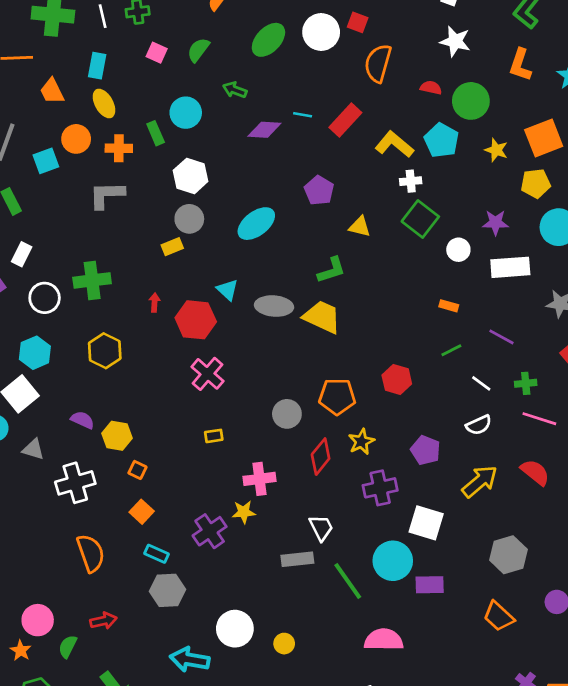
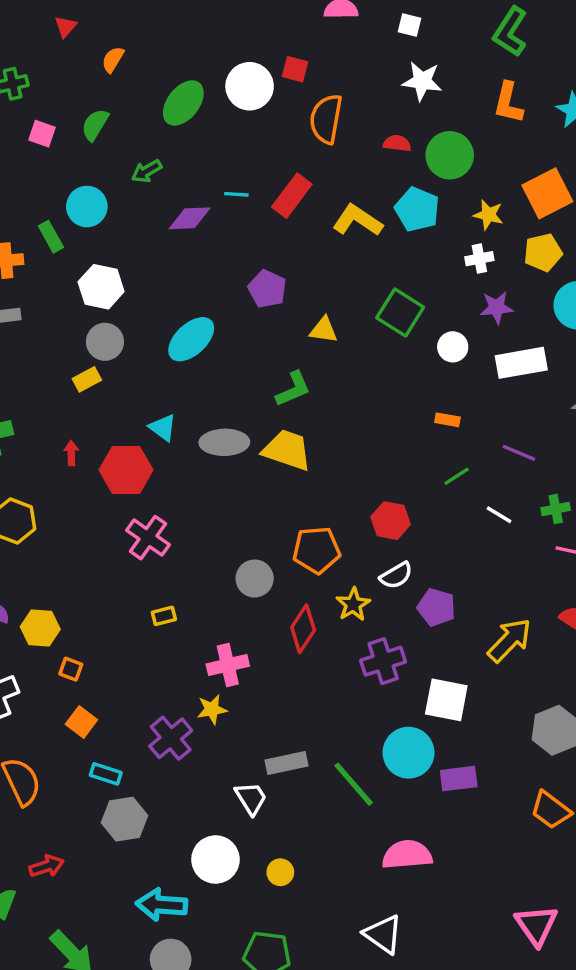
green arrow: (235, 90) -> (147, 171), turned -45
white cross: (411, 181) -> (479, 259), moved
white semicircle: (479, 425) -> (396, 576), moved
white trapezoid: (321, 528) -> (251, 798), moved

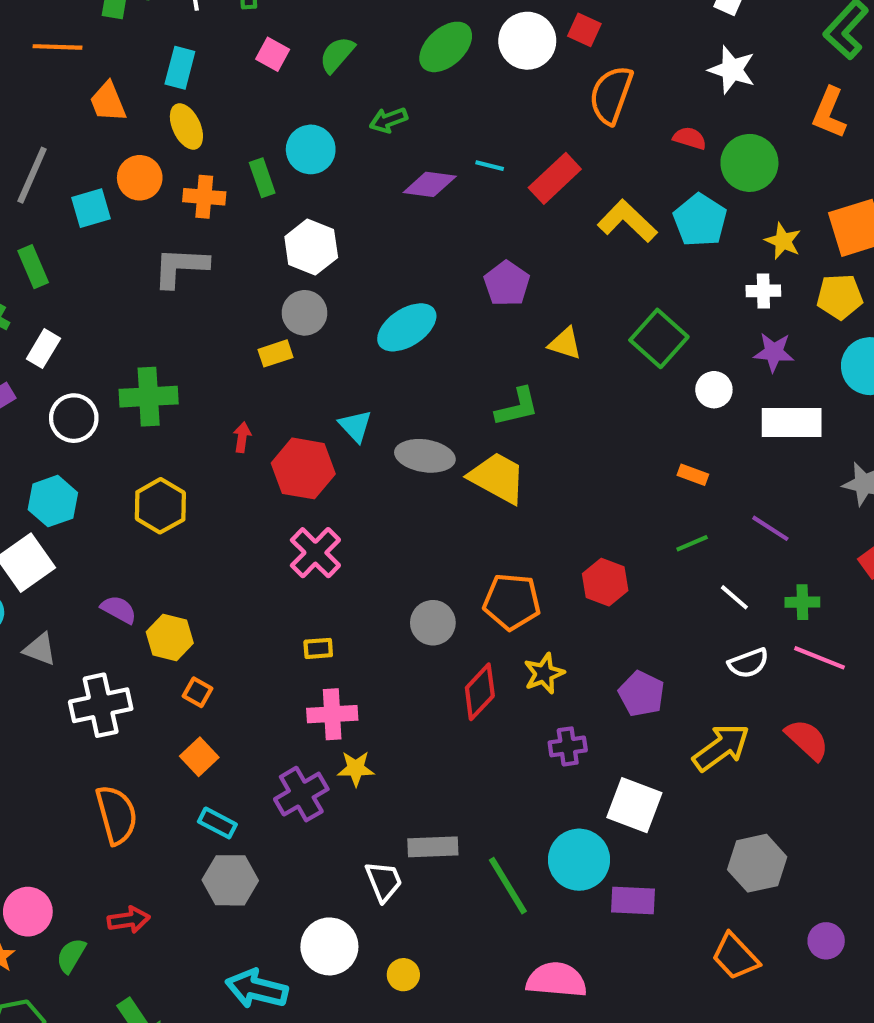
white semicircle: (396, 576) -> (748, 663), moved
purple cross: (383, 661) -> (568, 746), size x0.7
pink cross: (228, 665) -> (332, 714), moved

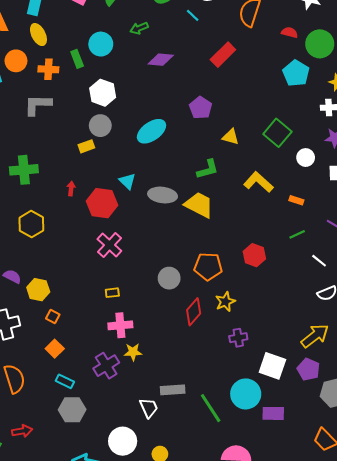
cyan line: (490, 166) -> (193, 15), moved, turned 32
yellow L-shape: (627, 221) -> (258, 182), moved
purple pentagon: (642, 694) -> (308, 369), moved

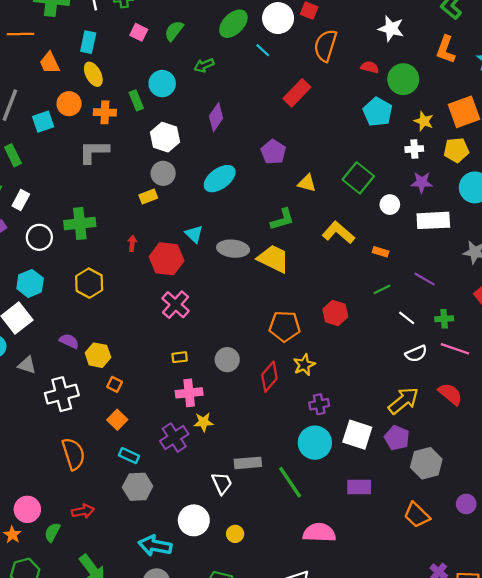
purple diamond: (161, 60) -> (216, 117), moved, turned -60
gray circle: (169, 278) -> (227, 360), moved
cyan circle: (246, 394) -> (315, 443), moved

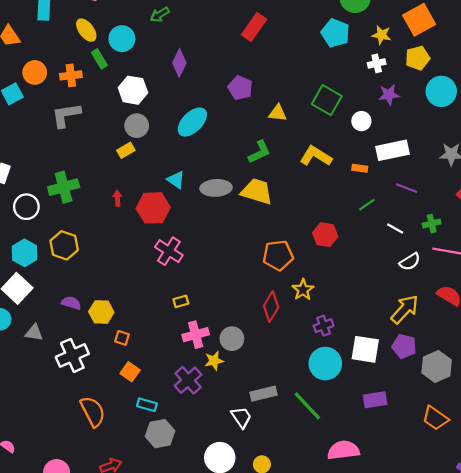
yellow ellipse: (93, 74) -> (86, 30), moved
white rectangle: (433, 220) -> (393, 150), moved
yellow hexagon: (89, 283) -> (64, 245), moved
gray circle: (227, 360) -> (232, 339), moved

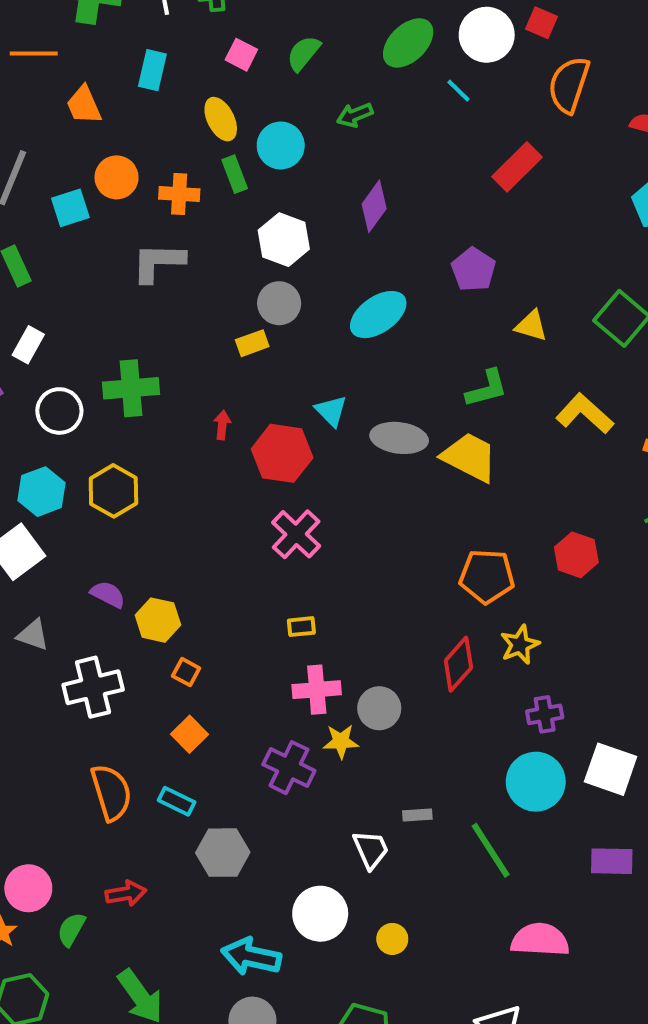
purple cross: (188, 380) -> (289, 768), turned -32
gray rectangle: (263, 394) -> (417, 815), size x0.6
cyan rectangle: (147, 405) -> (177, 801), moved

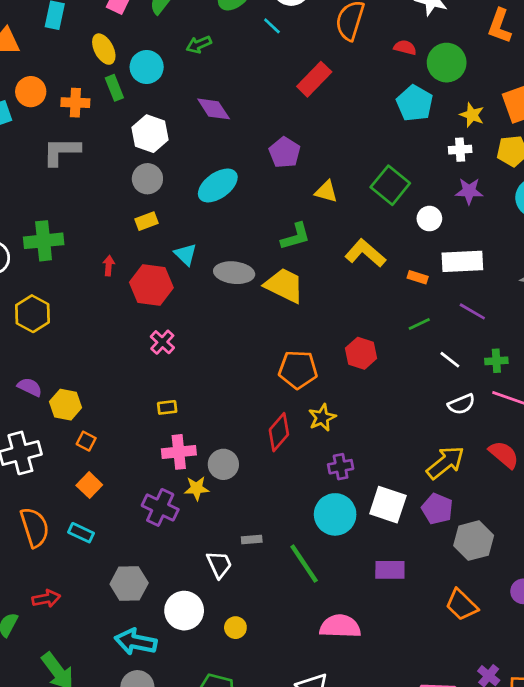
purple diamond: (374, 206) -> (214, 109), turned -68
yellow rectangle: (252, 343) -> (146, 221), moved
pink cross: (296, 534) -> (162, 342), size x0.7
gray hexagon: (223, 853) -> (129, 583), moved

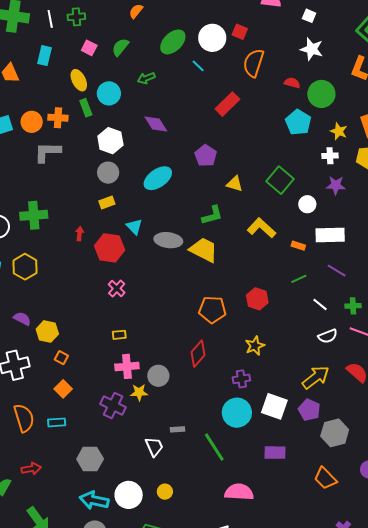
orange circle: (31, 92) -> (32, 122), moved
yellow star: (322, 418) -> (255, 346), moved
cyan rectangle: (81, 533) -> (57, 422), turned -30
white circle: (184, 611) -> (129, 495), moved

